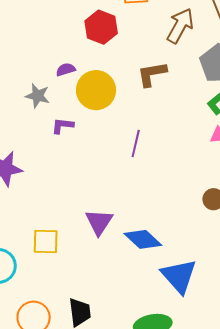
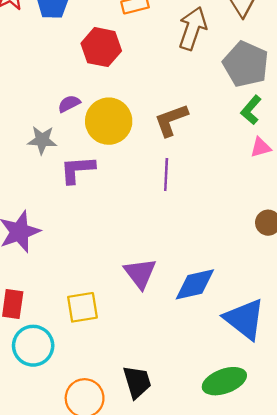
brown L-shape: (152, 74) -> (171, 120), moved
purple L-shape: (63, 126) -> (77, 169), size x1.4
blue diamond: (143, 239) -> (195, 284), turned -45

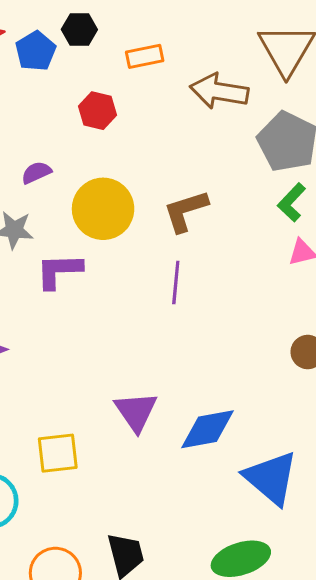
brown arrow: (193, 28) -> (219, 91), turned -102
red hexagon: (101, 47) -> (98, 111), size x0.7
purple semicircle: (69, 104) -> (36, 173), moved

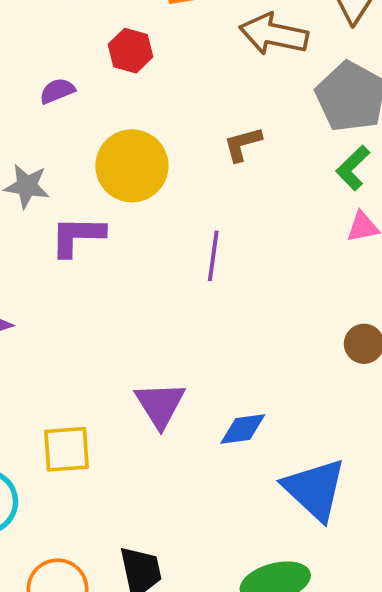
purple semicircle: (36, 173) -> (57, 91), moved
brown L-shape: (186, 211) -> (243, 144), moved, size x0.7
blue diamond: (207, 429) -> (243, 429), size x0.7

